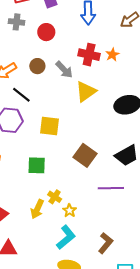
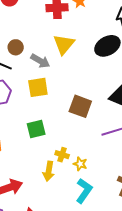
brown circle: (37, 66) -> (16, 47), moved
gray arrow: (64, 70) -> (40, 61), moved

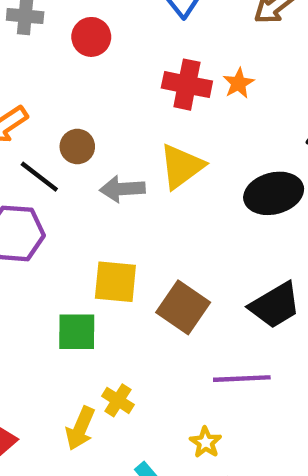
gray arrow: (40, 61) -> (122, 189), turned 132
yellow square: (38, 87) -> (115, 282), moved
yellow star: (80, 164) -> (206, 442), moved

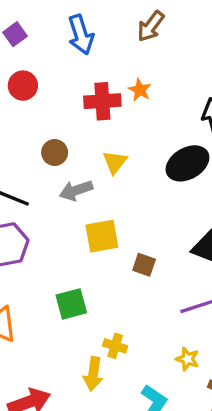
brown circle: (77, 147) -> (55, 153), moved
yellow triangle: (182, 166) -> (115, 162), size x0.7
yellow square: (115, 282) -> (102, 236), moved
brown square: (183, 307) -> (144, 265), size x0.6

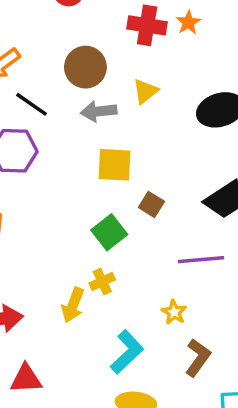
brown circle: (55, 153) -> (85, 67), size x1.5
green square: (71, 304) -> (109, 232), moved, turned -36
yellow cross: (115, 346) -> (102, 281), turned 35

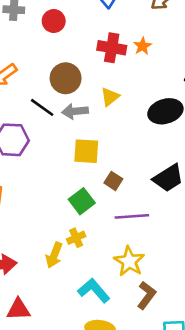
black line: (32, 104) -> (42, 107), moved
purple line: (201, 260) -> (132, 216), moved
yellow star: (174, 312) -> (129, 261), size x1.6
cyan L-shape: (127, 352) -> (94, 290), turned -88

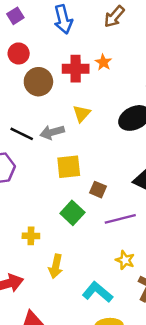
brown circle: (66, 78) -> (38, 82), moved
yellow cross: (76, 238) -> (31, 236), moved, turned 35
yellow star: (129, 261) -> (125, 260), size x0.7

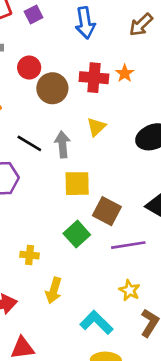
red circle: (19, 53) -> (29, 68), moved
gray arrow: (52, 132) -> (63, 144), turned 95
brown square: (98, 190) -> (107, 211), size x1.5

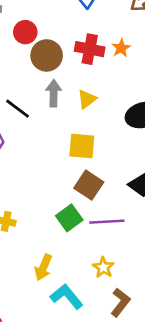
gray arrow: (63, 144) -> (54, 93), moved
yellow square: (77, 184) -> (82, 146), moved
green square: (77, 234) -> (69, 218), moved
yellow arrow: (54, 290) -> (43, 267), moved

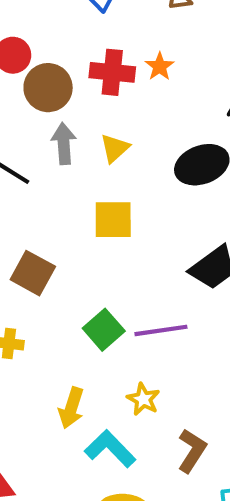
brown square: (89, 185) -> (33, 273), moved
yellow star: (103, 267) -> (143, 399), moved

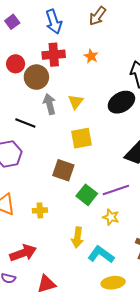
red cross: (112, 72) -> (54, 55), moved
brown square: (33, 273) -> (63, 170), moved
yellow star: (143, 399) -> (111, 217), moved

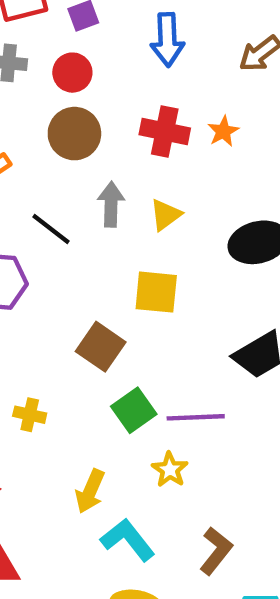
red cross: (54, 55) -> (165, 131), moved
red circle: (16, 64) -> (72, 73), moved
brown circle: (36, 77) -> (74, 134), moved

